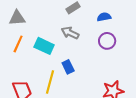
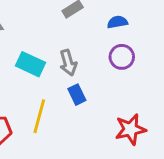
gray arrow: (70, 33) -> (68, 63), moved, turned -132
blue rectangle: (68, 67) -> (77, 95), moved

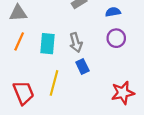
cyan rectangle: (31, 64) -> (48, 44), turned 70

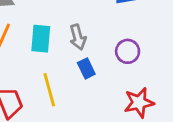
purple circle: (116, 38) -> (128, 51), moved
yellow line: (54, 83) -> (49, 90), turned -30

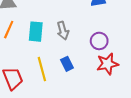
blue rectangle: (86, 68) -> (67, 64), moved
red star: (139, 103) -> (107, 64), moved

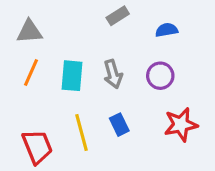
purple circle: (99, 41) -> (160, 76), moved

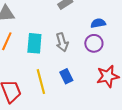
blue semicircle: (167, 30) -> (98, 23), moved

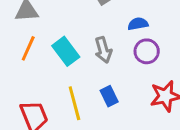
blue semicircle: (98, 23) -> (138, 24), moved
cyan rectangle: (34, 43) -> (66, 51), turned -42

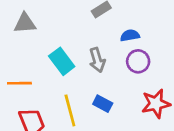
orange line: (28, 48) -> (19, 83), moved, turned 65
blue rectangle: (109, 96) -> (103, 104), turned -36

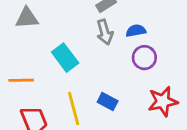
gray arrow: (97, 60) -> (105, 32), moved

